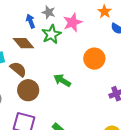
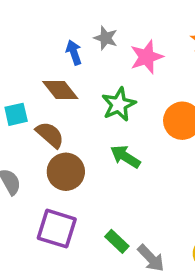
green star: (51, 34) -> (119, 104), moved

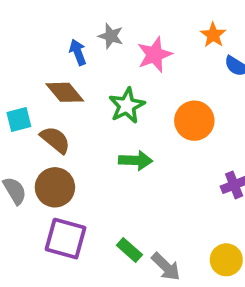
green arrow: (125, 157) -> (136, 160), turned 152
brown circle: (66, 172) -> (55, 187), moved

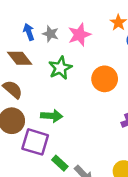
gray star: (111, 36) -> (50, 34), moved
green arrow: (136, 160) -> (52, 116), moved
purple square: (66, 239) -> (35, 142), moved

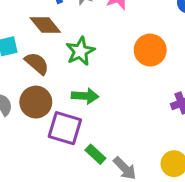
green star: (60, 68) -> (80, 51), moved

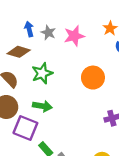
brown diamond: (45, 25) -> (19, 52), turned -40

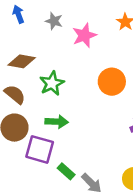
blue arrow: (29, 29) -> (18, 14), moved
gray star: (48, 33) -> (54, 21), moved

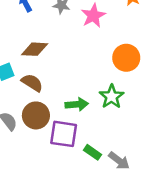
green star: (52, 83) -> (112, 96), moved

